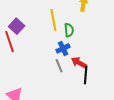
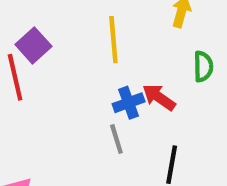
green semicircle: (69, 30) -> (203, 66), moved
red arrow: (79, 63) -> (159, 97), moved

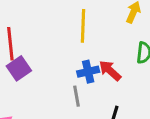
purple square: (33, 45) -> (19, 68), moved

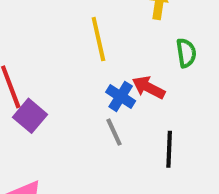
blue cross: (88, 72) -> (121, 96), turned -30

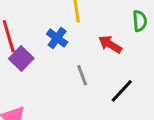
blue cross: (121, 96) -> (57, 38), moved
black line: (169, 149) -> (122, 91), turned 36

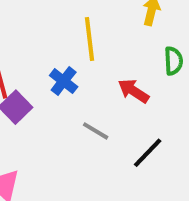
gray line: (82, 75) -> (96, 131), turned -40

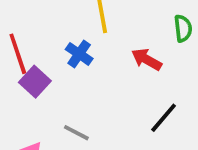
gray line: (96, 131) -> (76, 133), moved

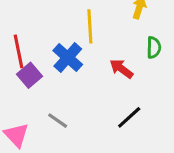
blue cross: (79, 54) -> (68, 58), size x1.4

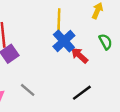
green semicircle: (154, 47) -> (105, 42), turned -35
blue cross: (68, 58) -> (64, 41), moved

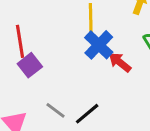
black line: (82, 93) -> (87, 114), moved

